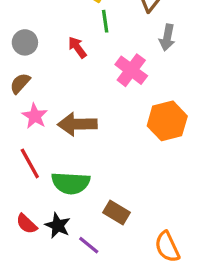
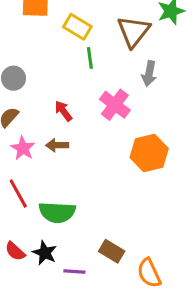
red arrow: (77, 47) -> (63, 111), moved
brown arrow: (77, 124) -> (57, 145), moved, size x0.6
brown rectangle: (116, 212) -> (112, 251), moved
purple line: (89, 245) -> (74, 271), turned -35

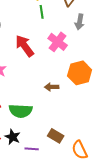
red arrow: (63, 111) -> (25, 46), size x1.6
brown arrow: (57, 145) -> (52, 87), moved

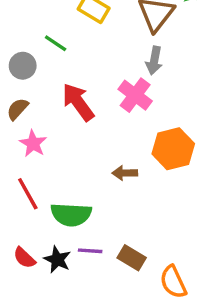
green line: (42, 12) -> (56, 43), moved, turned -48
gray arrow: (80, 22) -> (154, 61), moved
purple line: (32, 149) -> (90, 251), moved

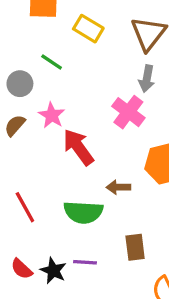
red arrow: (78, 102) -> (78, 147), moved
pink star: (33, 144) -> (52, 115), moved
green semicircle: (71, 215) -> (83, 212), moved
brown rectangle: (132, 258) -> (135, 247), moved, turned 52

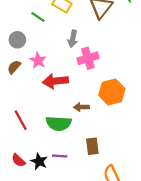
green line: (52, 62) -> (38, 17), moved
gray arrow: (147, 79) -> (73, 39), moved
pink cross: (128, 112) -> (88, 58), turned 36
red arrow: (78, 147) -> (55, 81), turned -60

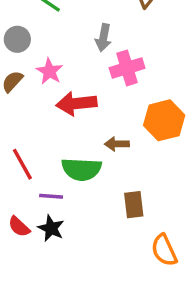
purple line: (60, 156) -> (51, 196), moved

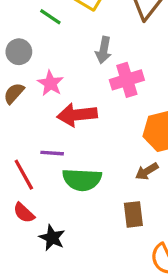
brown arrow: (117, 144) -> (147, 171), moved, turned -30
purple line: (51, 196) -> (52, 153), moved
red semicircle: (19, 227) -> (24, 213), moved

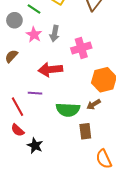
gray arrow: (104, 50) -> (55, 34), moved
gray circle: (19, 52) -> (14, 20), moved
pink star: (50, 83) -> (34, 35), moved
green semicircle: (82, 180) -> (68, 110), moved

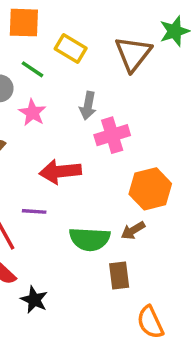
gray arrow: (55, 34) -> (88, 106), moved

